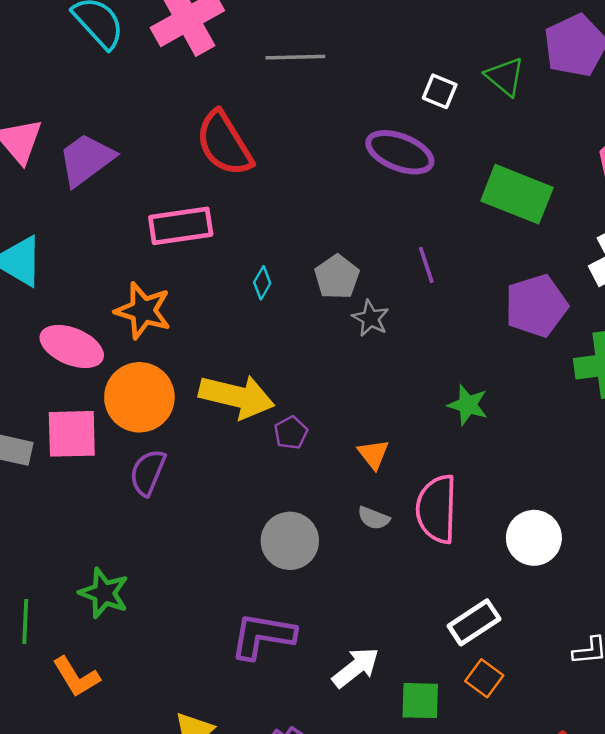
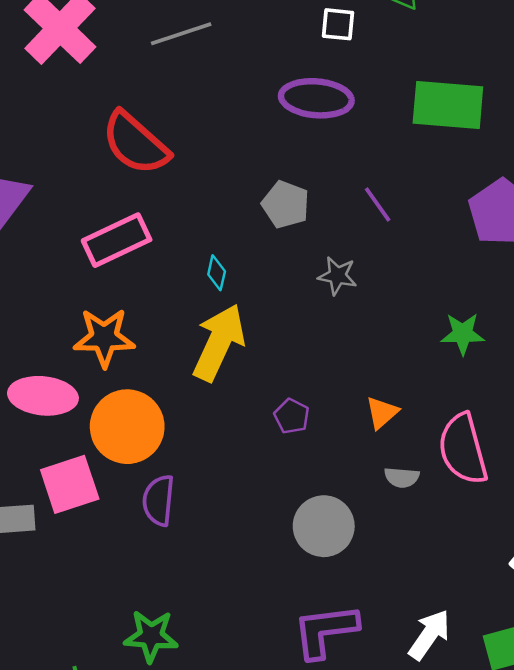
gray pentagon: (337, 277) -> (286, 205), moved
yellow arrow: (237, 397) -> (219, 342), moved, turned -62
orange triangle: (373, 454) -> (382, 413), turned 44

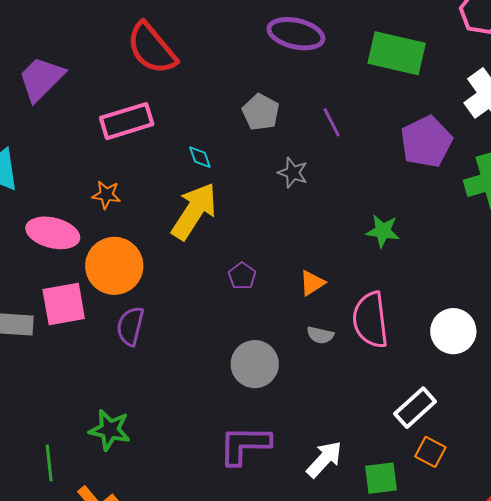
cyan diamond: (217, 273) -> (200, 157), turned -40
orange star: (104, 338) -> (106, 195), size x0.6

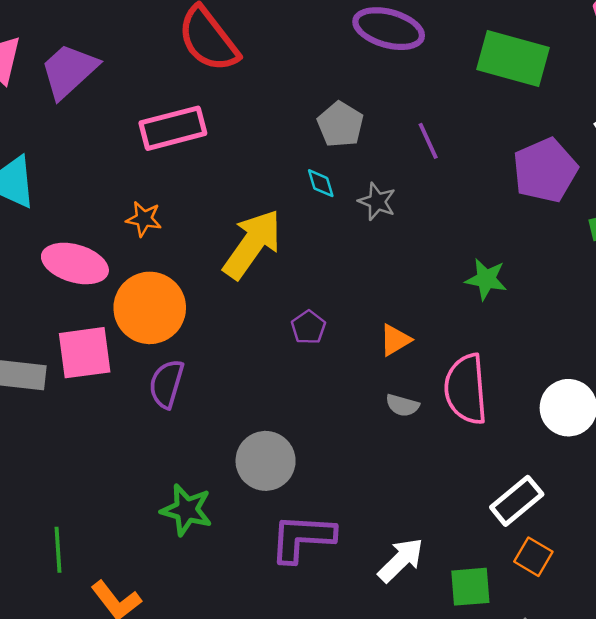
cyan diamond: (200, 157) -> (321, 183), moved
gray circle: (255, 364) -> (266, 461), moved
green star: (110, 430) -> (186, 510), moved

